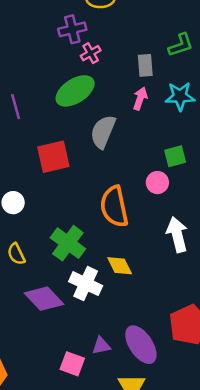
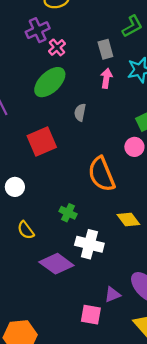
gray semicircle: (103, 132) -> (80, 112), size x0.6
green cross: (68, 243) -> (68, 213), size x0.6
yellow diamond: (120, 266) -> (128, 219), moved

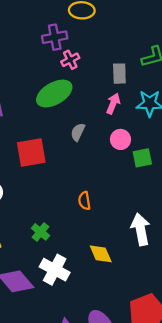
pink circle: (134, 147) -> (121, 139), moved
orange semicircle: (101, 174) -> (84, 201), size x0.5

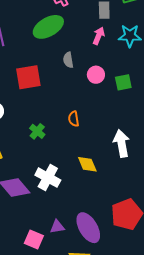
gray semicircle: (78, 132) -> (68, 60), turned -35
pink circle: (121, 139) -> (96, 75), moved
green cross: (40, 232) -> (37, 131), moved

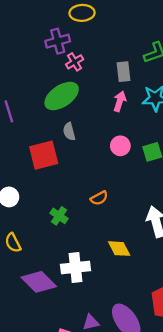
gray semicircle: (68, 60) -> (69, 131), moved
orange semicircle: (74, 119) -> (99, 198), turned -105
white cross: (48, 178) -> (75, 267), turned -30

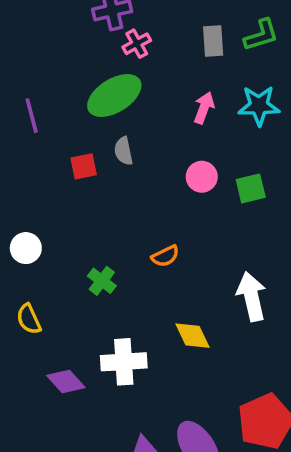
gray rectangle: (124, 72) -> (213, 41), moved
red square: (44, 155) -> (84, 166), moved, size x0.6
purple diamond: (39, 282) -> (66, 381), size x0.7

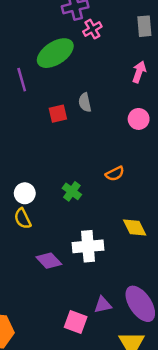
green ellipse: (114, 96) -> (55, 53), moved
white circle: (26, 248) -> (25, 193), moved

